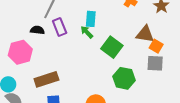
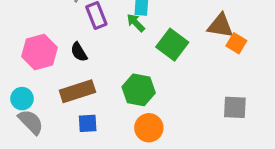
black semicircle: (37, 30) -> (79, 52), moved, turned -128
gray square: (155, 63) -> (235, 107), moved
green hexagon: (124, 78) -> (139, 90), moved

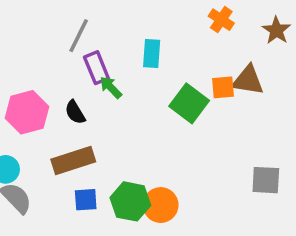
green arrow: (136, 23) -> (111, 87), moved
orange square: (236, 43) -> (223, 87), moved, turned -36
green hexagon: (139, 90) -> (130, 201), moved

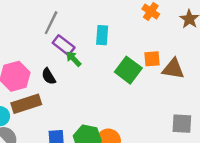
purple rectangle: (96, 68) -> (64, 45), turned -30
brown triangle: (248, 80) -> (173, 69), moved
brown rectangle: (73, 160) -> (26, 104), moved

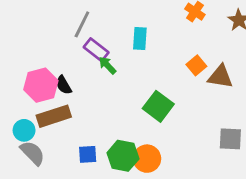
orange square: (152, 59) -> (196, 65), turned -35
green square: (128, 70) -> (158, 106), moved
black semicircle: (49, 76) -> (64, 85), moved

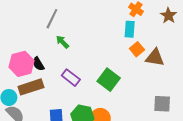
cyan rectangle: (140, 38) -> (130, 29), moved
purple rectangle: (96, 50) -> (71, 78), moved
green arrow: (107, 65) -> (62, 42), moved

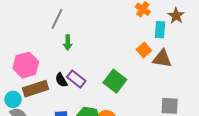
cyan rectangle: (130, 29) -> (160, 30), moved
green arrow: (62, 42) -> (68, 43), turned -136
black semicircle: (38, 64) -> (61, 80), moved

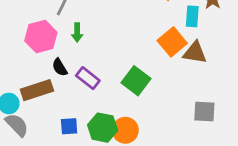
orange square: (144, 50) -> (172, 42), size x1.5
pink hexagon: (26, 65) -> (41, 37), moved
black semicircle: (61, 80) -> (60, 67), moved

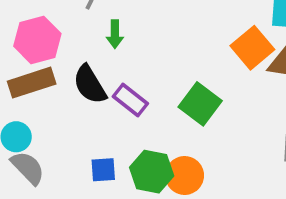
pink hexagon: (41, 37) -> (37, 40), moved
black semicircle: (60, 67) -> (90, 84), size x1.5
brown rectangle: (37, 90) -> (32, 83), moved

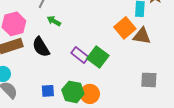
green arrow: (115, 34) -> (54, 21), turned 120
purple rectangle: (130, 100) -> (80, 55), moved

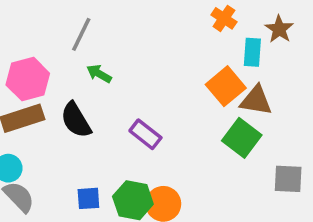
green square: (98, 57) -> (242, 138), moved
gray square: (149, 80) -> (288, 179), moved

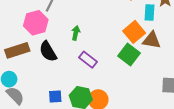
green arrow: (99, 74) -> (76, 33), moved, turned 72
pink hexagon: (28, 79) -> (36, 23), moved
green square: (242, 138) -> (129, 55), moved

